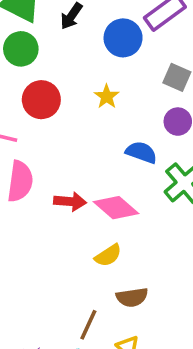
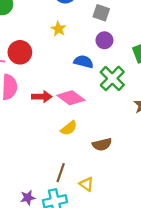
red circle: (41, 100) -> (20, 52), moved
brown semicircle: (132, 297) -> (102, 144), moved

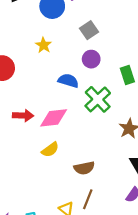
gray square: (101, 13) -> (89, 30), turned 35
pink diamond: (71, 98) -> (54, 118), turned -44
brown line: (61, 173) -> (88, 199), moved

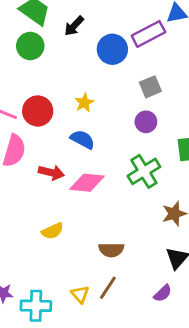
yellow star: (43, 45) -> (84, 103), moved
blue semicircle: (68, 81) -> (83, 139), moved
yellow semicircle: (50, 150) -> (52, 231), moved

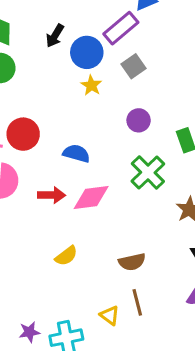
black arrow: (74, 26) -> (55, 36), moved
gray square: (150, 87) -> (134, 66), moved
yellow star: (84, 103) -> (91, 85), moved
brown line: (108, 288) -> (137, 302), turned -35

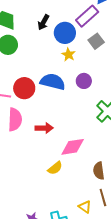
purple circle: (139, 120) -> (84, 81), moved
blue semicircle: (76, 153) -> (53, 82), moved, size x1.4
pink diamond: (91, 197) -> (73, 147), moved
brown semicircle: (132, 262) -> (99, 171), turned 96

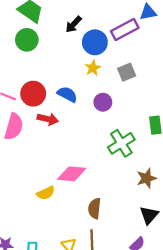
gray square: (96, 41) -> (127, 72), moved
blue semicircle: (53, 82) -> (67, 94), size x0.7
red arrow: (44, 128) -> (48, 119), moved

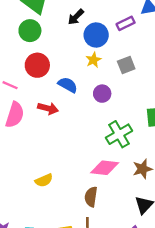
purple rectangle: (125, 29) -> (126, 23), size x0.7
red circle: (33, 94) -> (37, 65), moved
pink diamond: (72, 174) -> (105, 168), moved

